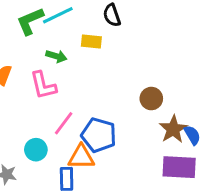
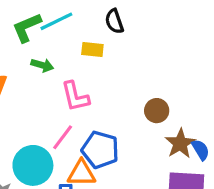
green arrow: (56, 56) -> (42, 65), moved
pink L-shape: (43, 85) -> (75, 96), moved
cyan circle: (36, 150) -> (33, 165), size x1.6

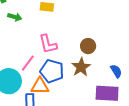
pink L-shape: (75, 96) -> (48, 44), moved
brown star: (180, 143) -> (81, 67), moved

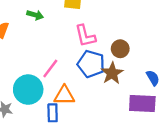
pink L-shape: (48, 44) -> (85, 36), moved
blue pentagon: (52, 71) -> (91, 64), moved

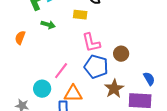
brown star: (112, 73) -> (114, 89), moved
cyan circle: (28, 90) -> (42, 89), size x0.7

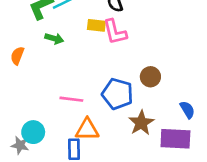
pink L-shape: (91, 43) -> (115, 32), moved
pink line: (61, 71) -> (71, 99), turned 60
cyan circle: (42, 89) -> (33, 132), moved

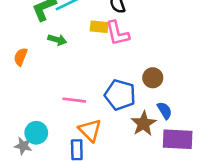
blue semicircle: (187, 110) -> (165, 111), moved
orange triangle: (87, 129) -> (90, 130), turned 45

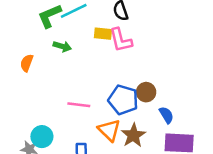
brown circle: (153, 78) -> (146, 92), moved
brown star: (144, 124) -> (133, 135), moved
orange triangle: (90, 130) -> (109, 130), moved

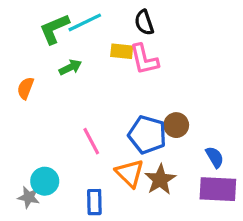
green arrow: (62, 46) -> (70, 67), turned -42
pink line: (79, 105) -> (91, 141), turned 55
blue semicircle: (166, 115) -> (215, 157), moved

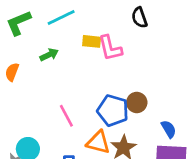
black semicircle: (144, 22) -> (139, 18), moved
green L-shape: (54, 29) -> (19, 23), moved
orange triangle: (130, 173) -> (98, 142), turned -30

